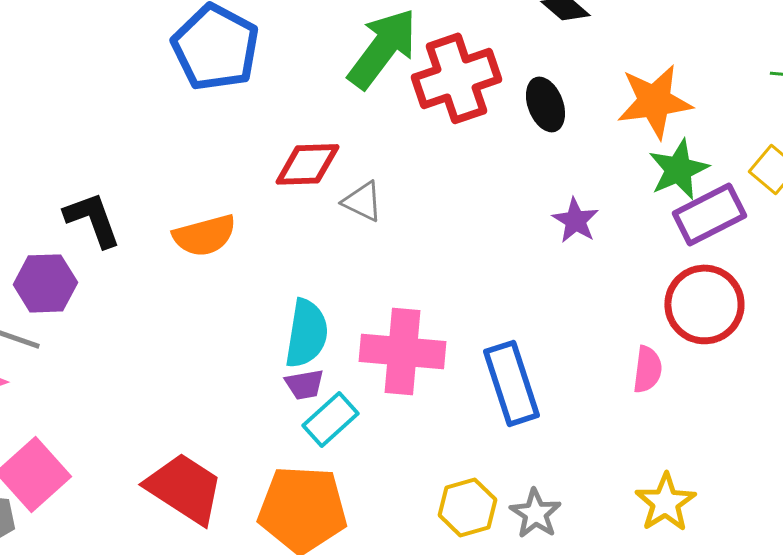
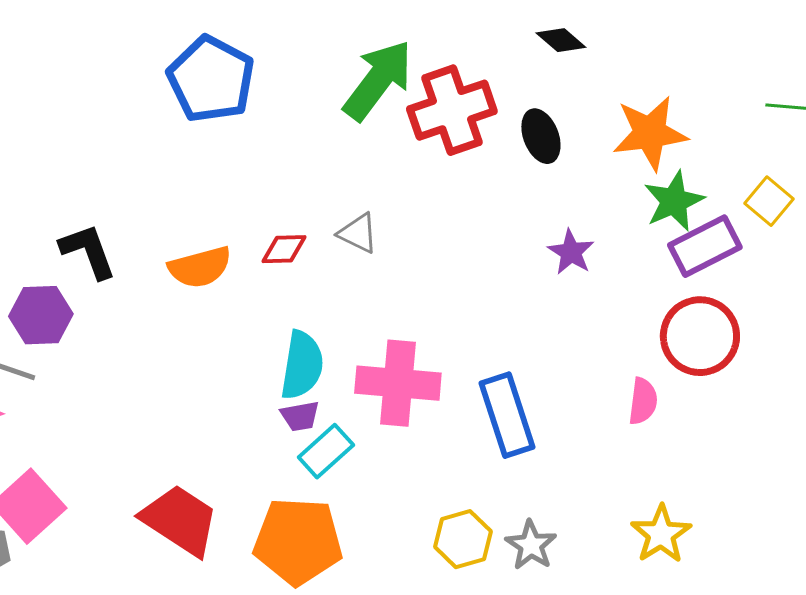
red diamond: (307, 164) -> (284, 249), moved, size x0.7

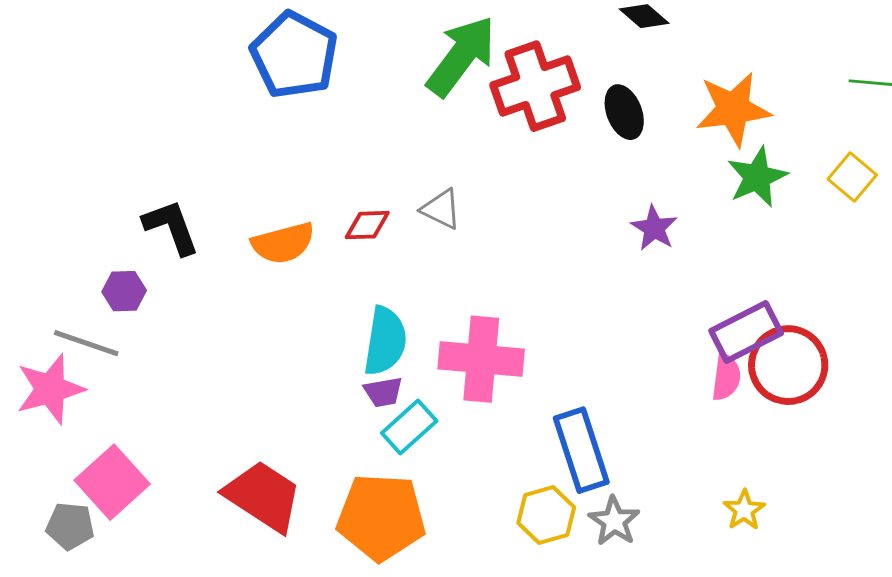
purple rectangle: (705, 246) -> (746, 332), moved
purple hexagon: (41, 315) -> (124, 291), size x0.7
red circle: (700, 336) -> (788, 365), moved
blue rectangle: (507, 415) -> (581, 450), moved
yellow star: (661, 534) -> (744, 510), size x0.7

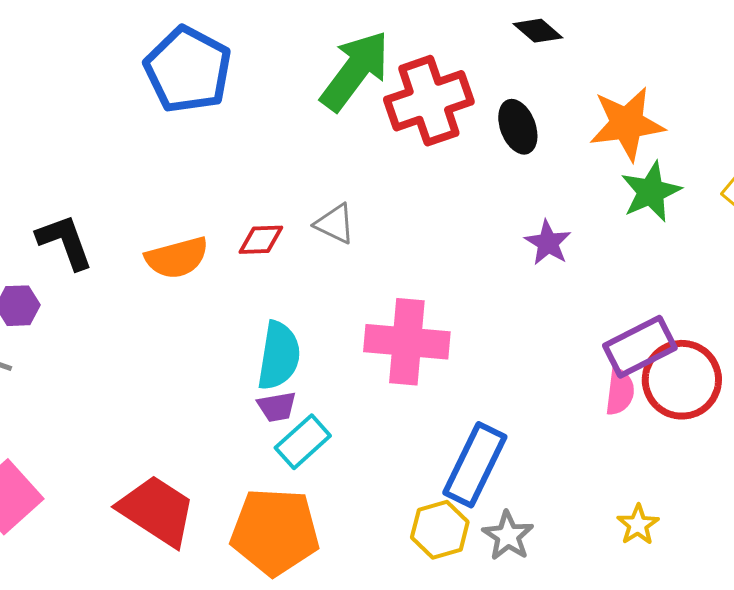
pink cross: (481, 359) -> (407, 342), moved
blue rectangle: (581, 450) -> (475, 465), turned 44

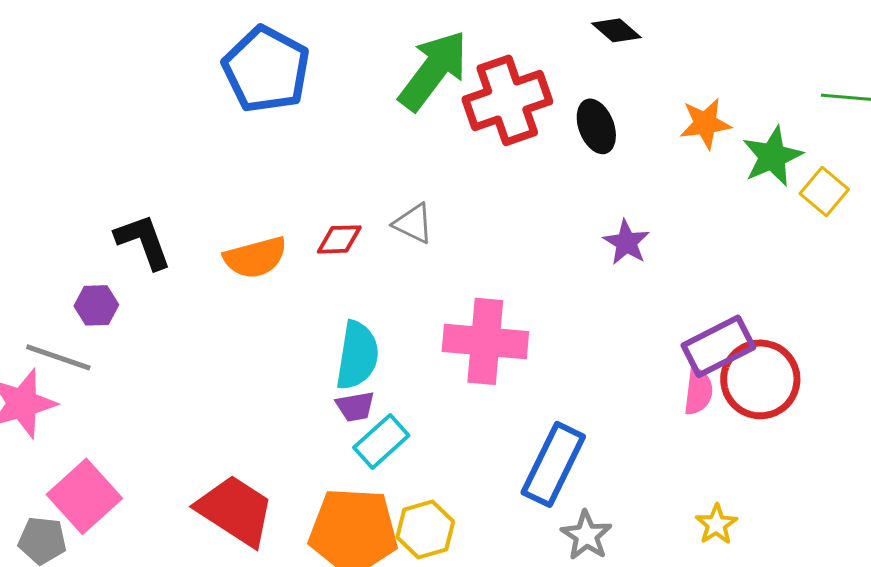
orange star: (627, 124) -> (705, 123), size x0.7
green star: (651, 192) -> (772, 156), moved
yellow hexagon: (440, 530) -> (425, 529), moved

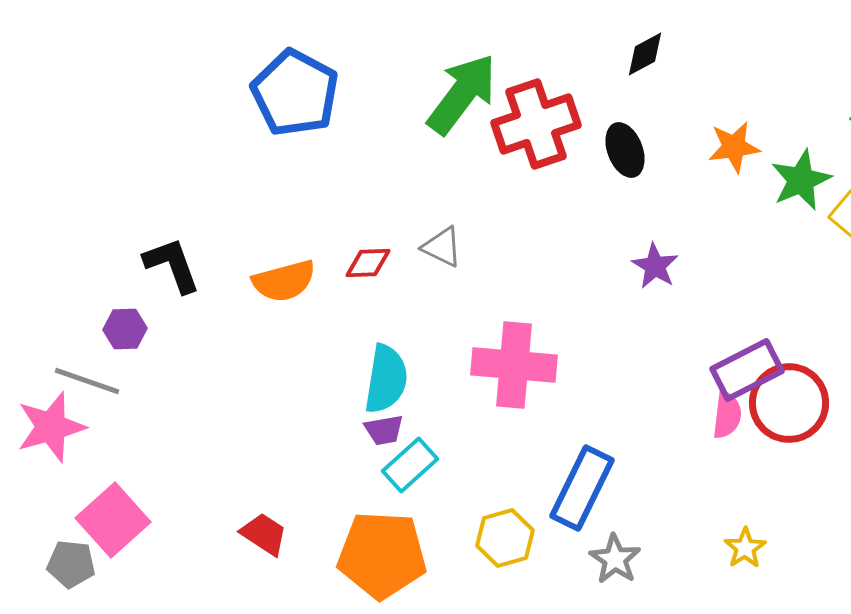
black diamond: (616, 30) -> (645, 54), turned -69
red trapezoid: (235, 510) -> (264, 534), size x0.6
yellow hexagon: (425, 529) -> (505, 538), moved

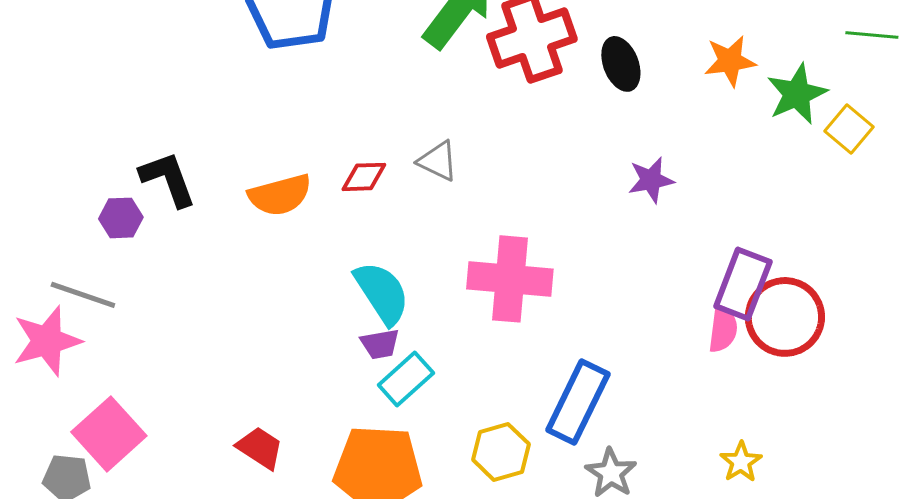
purple star: (655, 266) -> (651, 180), turned 30
purple hexagon: (125, 329) -> (121, 218), moved
purple rectangle: (747, 370) -> (743, 284), turned -42
cyan semicircle: (386, 379) -> (382, 293), turned -42

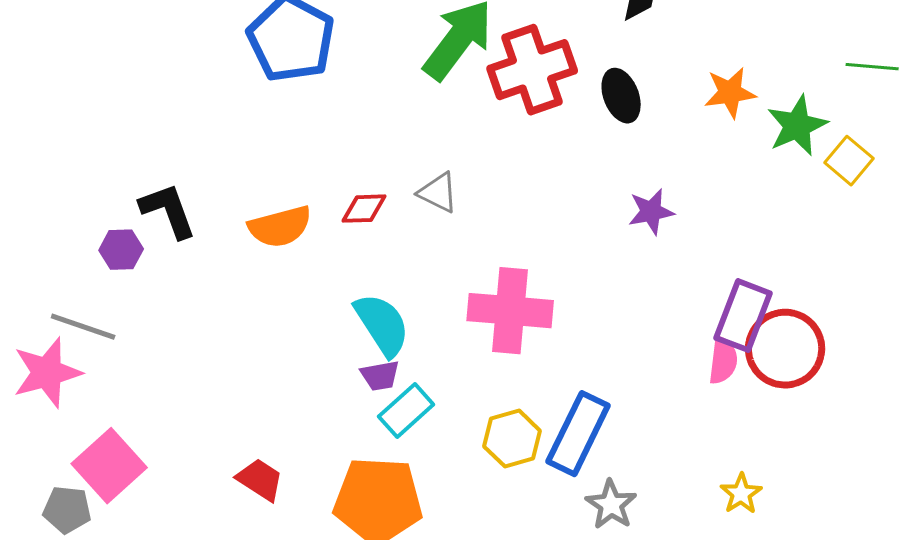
yellow hexagon: (501, 452) -> (512, 439), moved

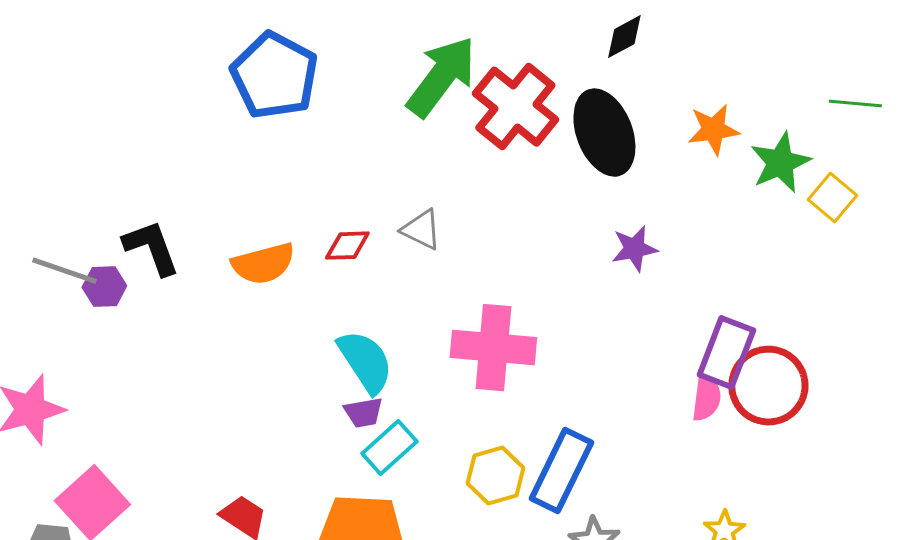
red cross: (532, 70) -> (515, 107), turned -32
black ellipse: (621, 96) -> (604, 133), size x1.6
gray line: (83, 327) -> (64, 271), moved

